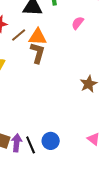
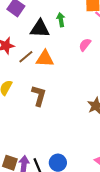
brown L-shape: (38, 53) -> (39, 96), moved

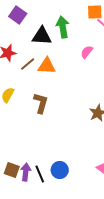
green arrow: (61, 20) -> (63, 27), size x1.5

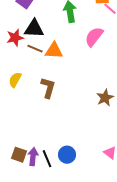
black triangle: (42, 36) -> (34, 29), moved
pink semicircle: (87, 52) -> (94, 37), size x1.5
brown line: (28, 64) -> (35, 49), turned 63

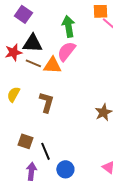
pink semicircle: (94, 37) -> (66, 51), moved
brown square: (19, 155) -> (25, 141), moved
black line: (47, 159) -> (45, 151), moved

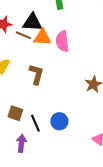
black triangle: (32, 43) -> (32, 22), moved
pink semicircle: (66, 51) -> (62, 41), moved, turned -45
blue circle: (65, 169) -> (59, 121), moved

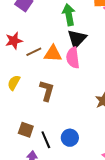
black triangle: (32, 22) -> (77, 39), moved, turned -50
brown line: (23, 35) -> (34, 52), turned -49

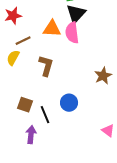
brown line: (34, 52) -> (23, 41), moved
blue circle: (70, 138) -> (69, 103), moved

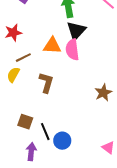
blue circle: (69, 103) -> (62, 141), moved

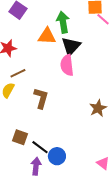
orange triangle: (52, 46) -> (47, 36), moved
black line: (45, 132) -> (40, 147), turned -30
purple arrow: (31, 152) -> (36, 166), moved

